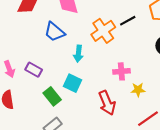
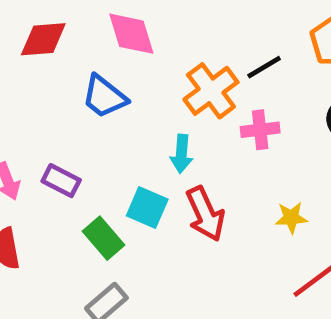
cyan arrow: (78, 54) -> (181, 154), moved
pink cross: (121, 71) -> (260, 130), moved
red arrow: (107, 103) -> (205, 214), moved

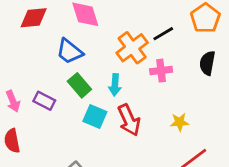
green rectangle: (103, 238) -> (79, 85), moved

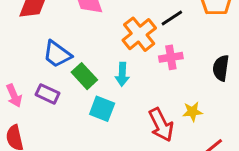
blue trapezoid: (69, 51) -> (57, 54), moved
black semicircle: (207, 63) -> (221, 68), moved
red arrow: (129, 120) -> (161, 125), moved

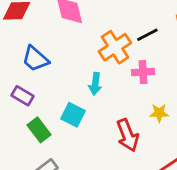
green rectangle: (84, 76) -> (39, 130), moved
yellow star: (192, 112) -> (159, 113), moved

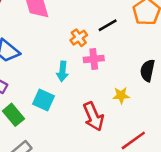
orange cross: (115, 47) -> (79, 38), size x0.6
pink cross: (143, 72) -> (94, 59), moved

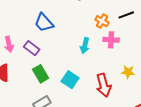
orange cross: (79, 38) -> (102, 21), turned -32
cyan square: (44, 100) -> (70, 80), moved

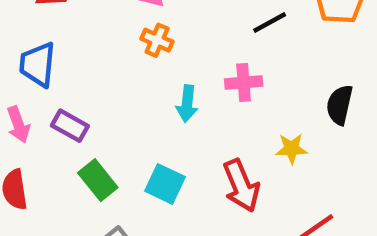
orange cross: (102, 21) -> (157, 40), moved
blue trapezoid: (44, 23) -> (38, 64), moved, turned 55

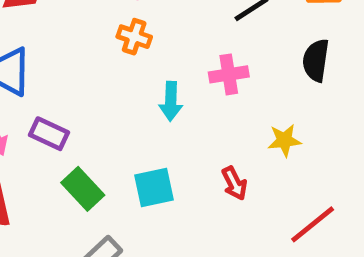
black semicircle: (340, 105) -> (316, 60), moved
cyan square: (165, 184) -> (154, 188), turned -33
red arrow: (241, 186) -> (234, 183), size x0.6

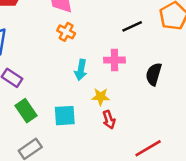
black semicircle: (316, 60) -> (154, 74), moved
yellow star: (284, 140) -> (101, 97), moved

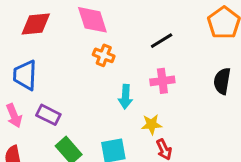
black line: (132, 26) -> (162, 41), moved
black semicircle: (154, 74) -> (222, 81), moved

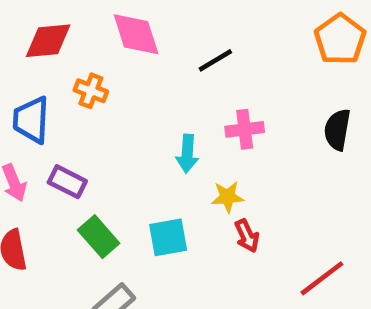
black line: (162, 41) -> (215, 60), moved
orange cross: (104, 55) -> (91, 91), moved

